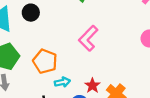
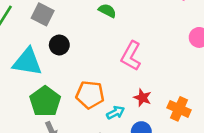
red star: (92, 86) -> (142, 98), moved

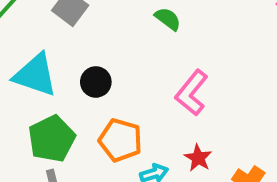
black circle: (59, 45) -> (96, 82), moved

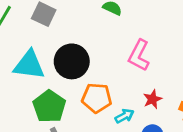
black circle: (96, 82) -> (72, 61), size x1.6
red star: (198, 158) -> (153, 99), turned 30

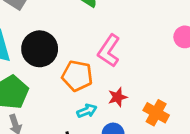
orange pentagon: (97, 98) -> (77, 76), moved

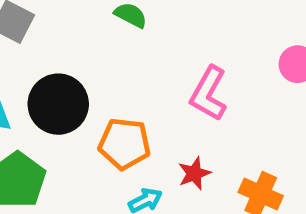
pink L-shape: (109, 51) -> (209, 94), moved

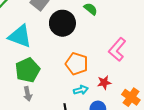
black circle: (58, 104) -> (62, 23), moved

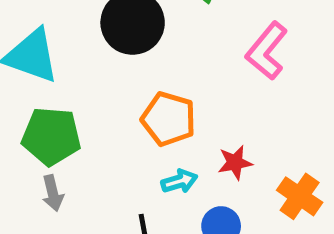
pink L-shape: (117, 49) -> (267, 51), moved
green pentagon: (28, 70) -> (51, 136), turned 30

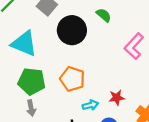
orange pentagon: (169, 119) -> (72, 79), moved

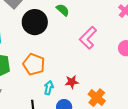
cyan arrow: (90, 105) -> (49, 88), turned -64

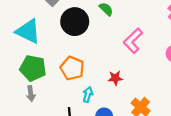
red star: (72, 82) -> (115, 78), moved

